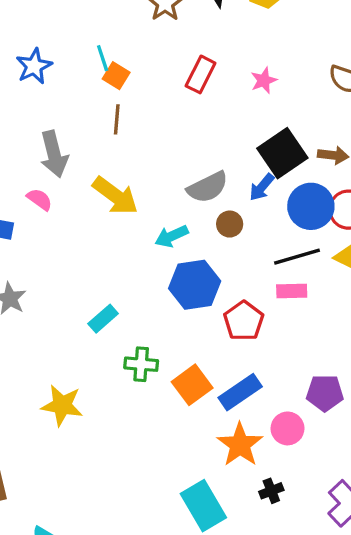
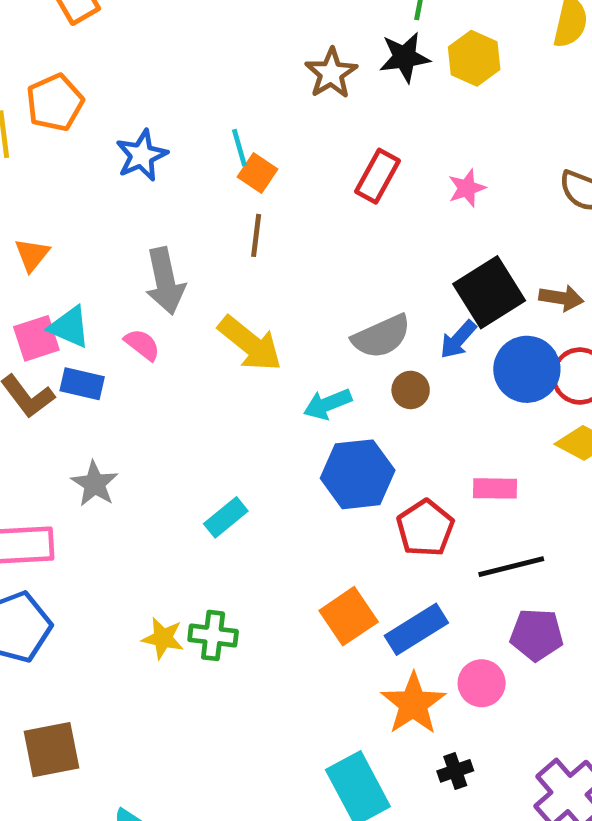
black line: (297, 257) -> (511, 567), moved
green cross: (141, 364) -> (213, 635), moved
yellow star: (62, 405) -> (163, 638), size x0.7

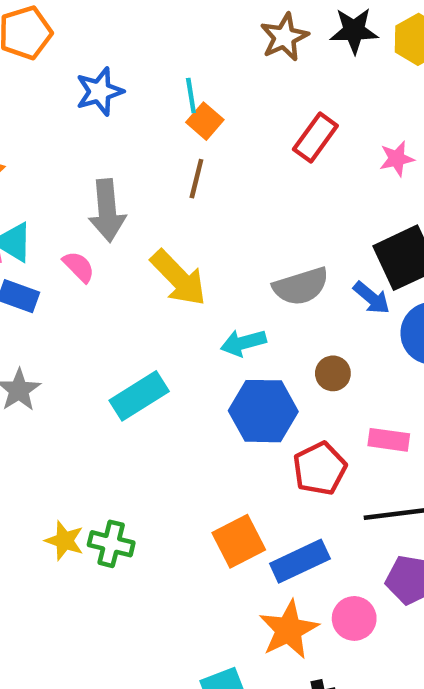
blue arrow: (458, 339) -> (372, 298), turned -99
brown circle: (411, 390) -> (333, 373), moved
cyan rectangle: (226, 517) -> (139, 396), moved, size x1.4

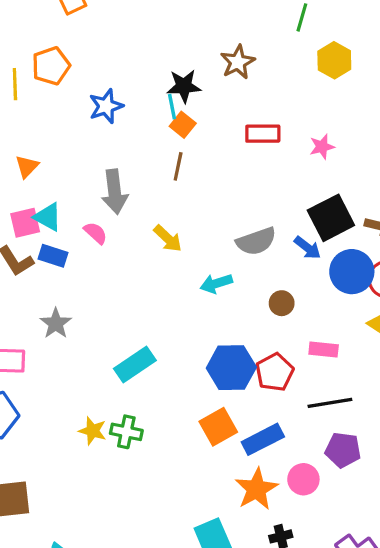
black star: (354, 31) -> (184, 86), moved
red rectangle: (315, 138) -> (263, 134), turned 56
yellow arrow: (178, 278) -> (168, 238), size x0.7
cyan rectangle: (139, 396) -> (135, 365), moved
blue hexagon: (263, 411) -> (231, 368), moved

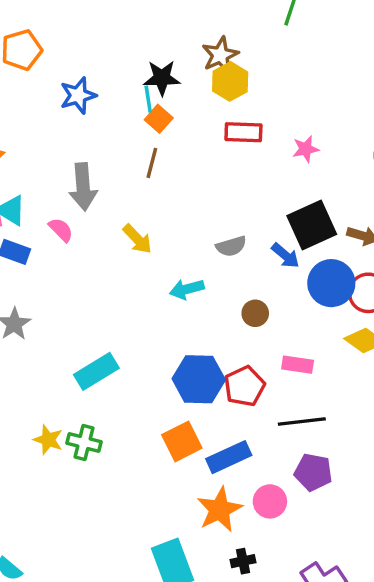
yellow hexagon: (334, 60) -> (230, 81), moved
gray semicircle: (256, 241) -> (231, 246), size x0.7

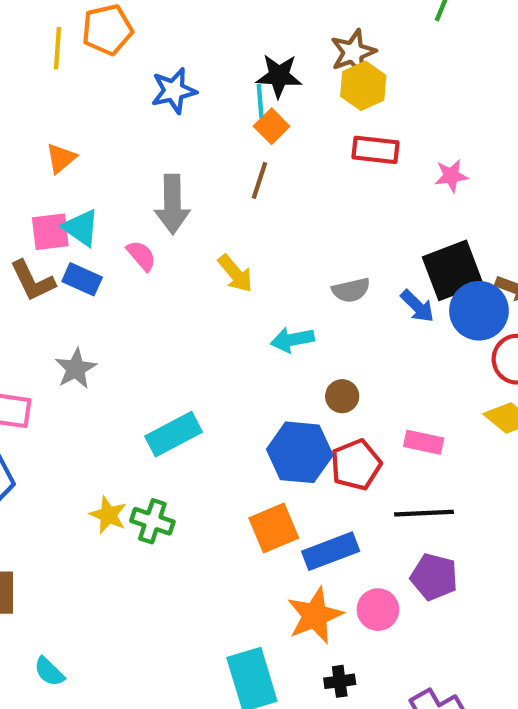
blue circle: (331, 283) -> (479, 311), moved
brown circle: (255, 313) -> (342, 396), moved

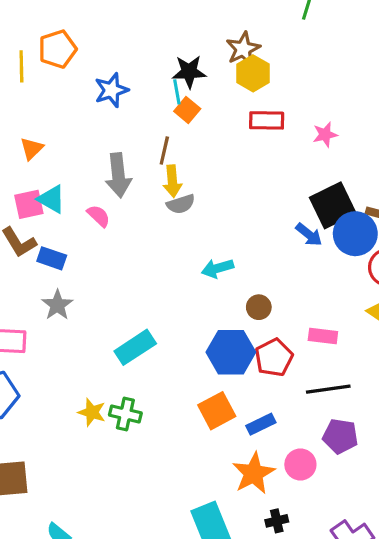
brown line: (259, 180) -> (164, 150), moved
yellow arrow: (235, 273) -> (172, 181), moved, turned 40
blue rectangle: (82, 279) -> (52, 258), moved
gray semicircle: (351, 290) -> (181, 204), moved
blue rectangle: (331, 551) -> (261, 424), size x0.7

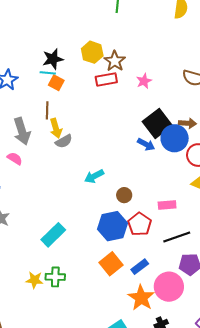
brown star: (243, 49) -> (115, 61), moved
cyan line: (177, 92) -> (48, 73), turned -63
pink circle: (300, 464) -> (169, 287), size x1.5

